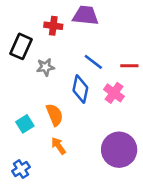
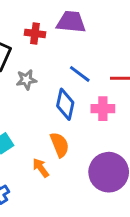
pink cross: (114, 93) -> (103, 109), turned -36
orange semicircle: (55, 115) -> (60, 145), moved

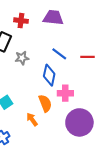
red cross: (35, 33) -> (21, 21), moved
pink cross: (103, 109) -> (65, 93), moved

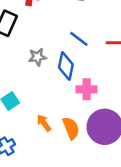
gray star: (22, 58) -> (37, 57), moved
orange semicircle: (45, 103) -> (71, 128), moved

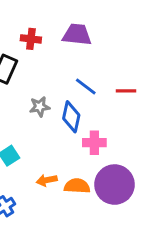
orange arrow: (44, 123) -> (47, 180), turned -66
orange semicircle: (71, 128) -> (77, 186), turned -65

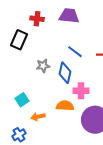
orange arrow: (47, 180) -> (38, 117), moved
orange semicircle: (77, 186) -> (65, 106), moved

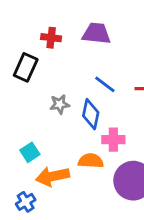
orange arrow: (38, 117) -> (53, 176), size x1.6

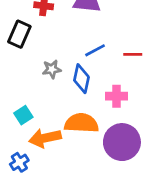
blue line: (105, 84) -> (95, 50), turned -65
pink cross: (113, 140) -> (117, 96), moved
orange semicircle: (91, 161) -> (81, 123), size x1.4

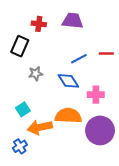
red line: (133, 54) -> (106, 53), moved
gray star: (52, 69) -> (36, 74), moved
blue diamond: (81, 79) -> (68, 81), turned -45

